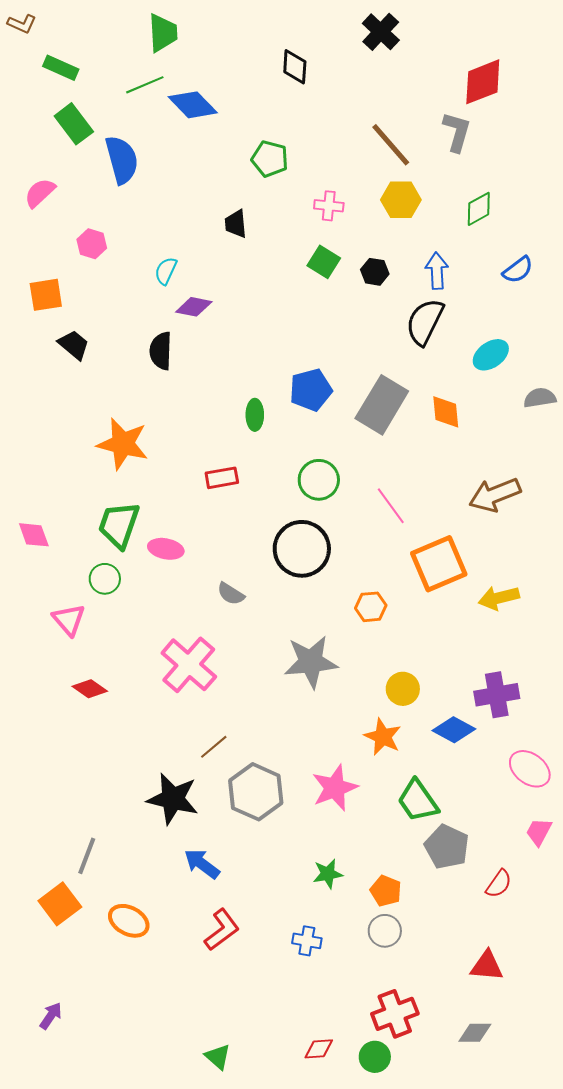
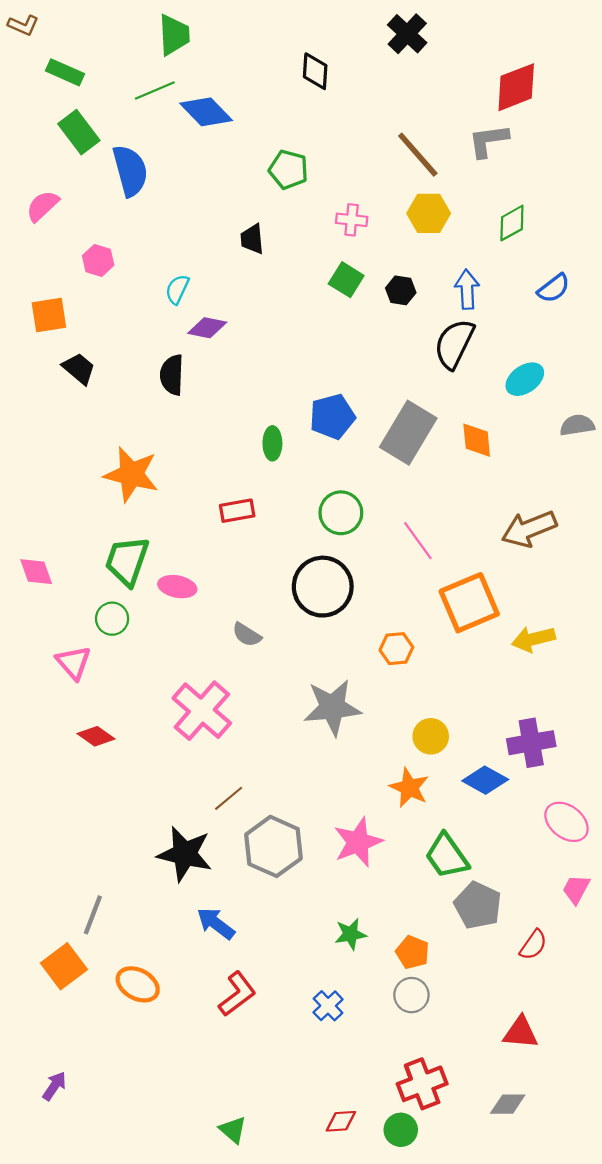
gray L-shape: (457, 132) -> (488, 141), turned -114
blue cross: (307, 941) -> (328, 1006), turned 36

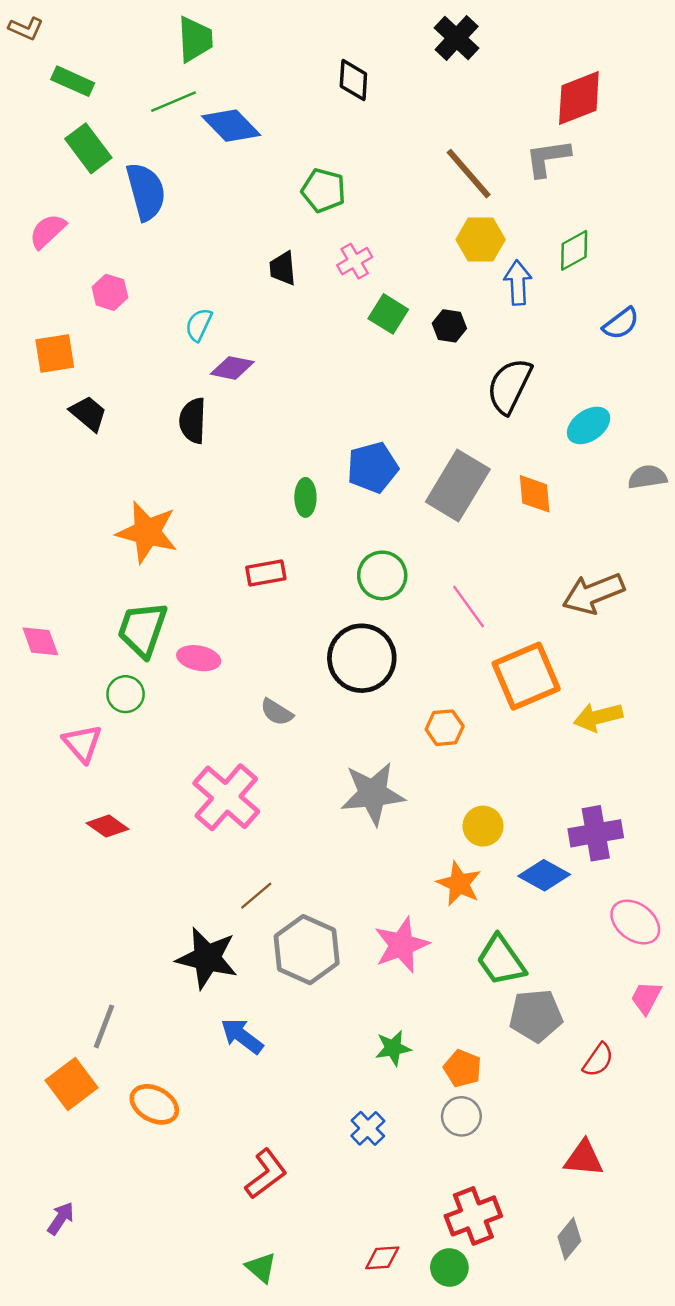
pink cross: (352, 220) -> (355, 261), moved, turned -36
blue arrow: (467, 289) -> (518, 283), moved
gray pentagon: (478, 905) -> (536, 1016), turned -30
red L-shape: (237, 994) -> (266, 1174), moved
gray diamond: (508, 1104) -> (569, 1239), turned -51

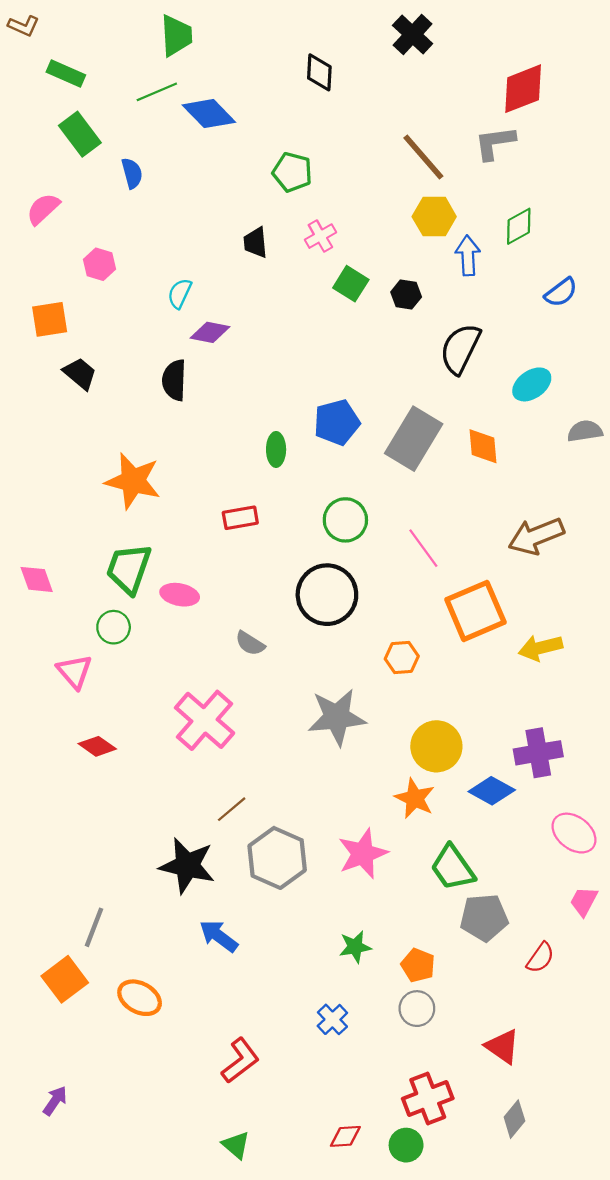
blue semicircle: (146, 192) -> (132, 173), size x0.6
yellow circle: (483, 826) -> (436, 746), size x1.4
red triangle: (584, 1158) -> (503, 1046), moved, turned 30

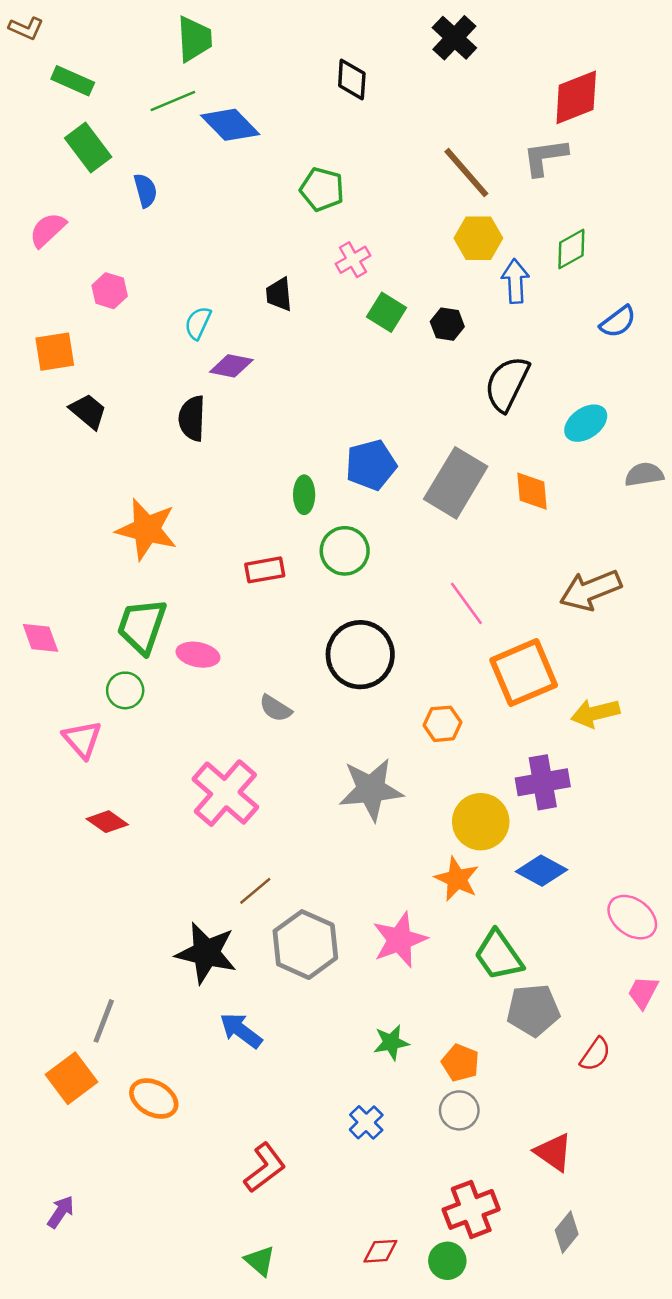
black trapezoid: (255, 243) -> (279, 294), moved
green circle: (345, 520) -> (345, 551), moved
purple cross: (538, 753) -> (543, 782), moved

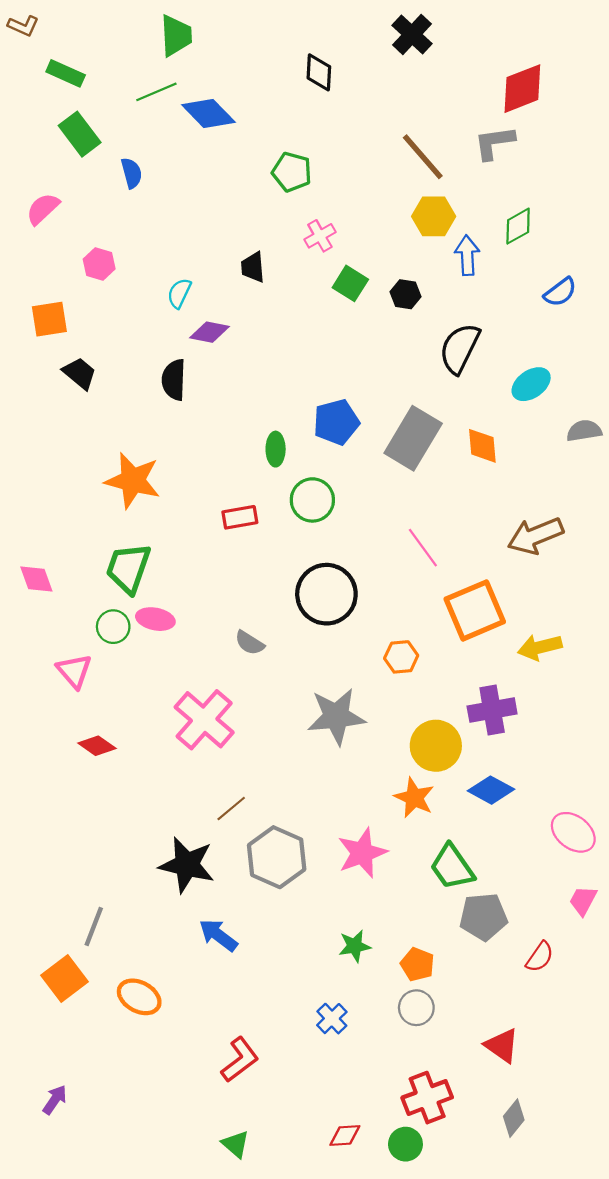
pink ellipse: (198, 655) -> (155, 619), moved

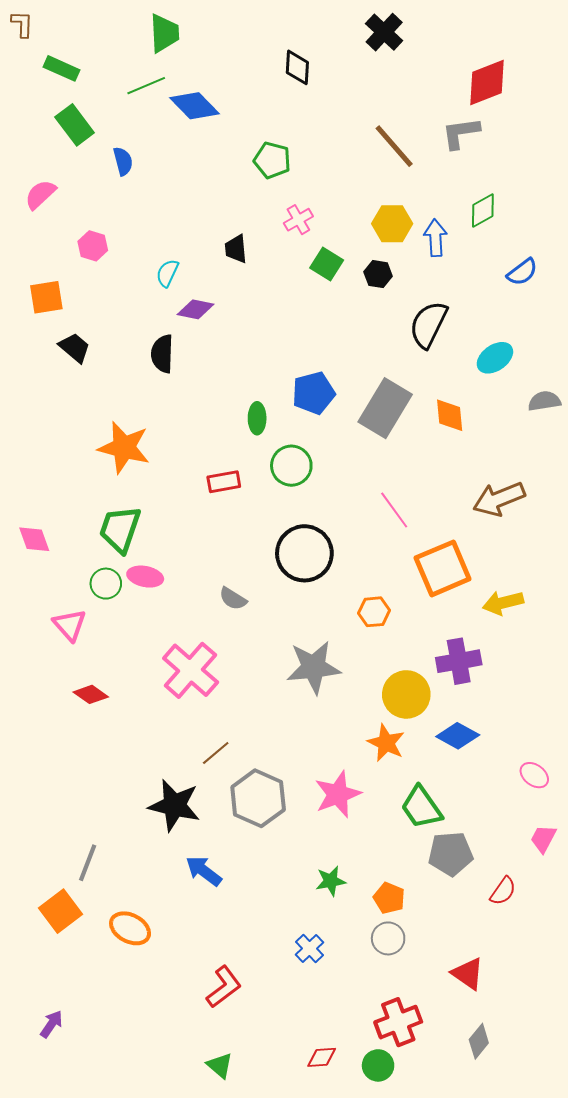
brown L-shape: (23, 26) -> (22, 24), turned -112
yellow hexagon: (434, 216) -> (392, 224), moved
pink ellipse: (573, 832) -> (534, 775), size x0.7

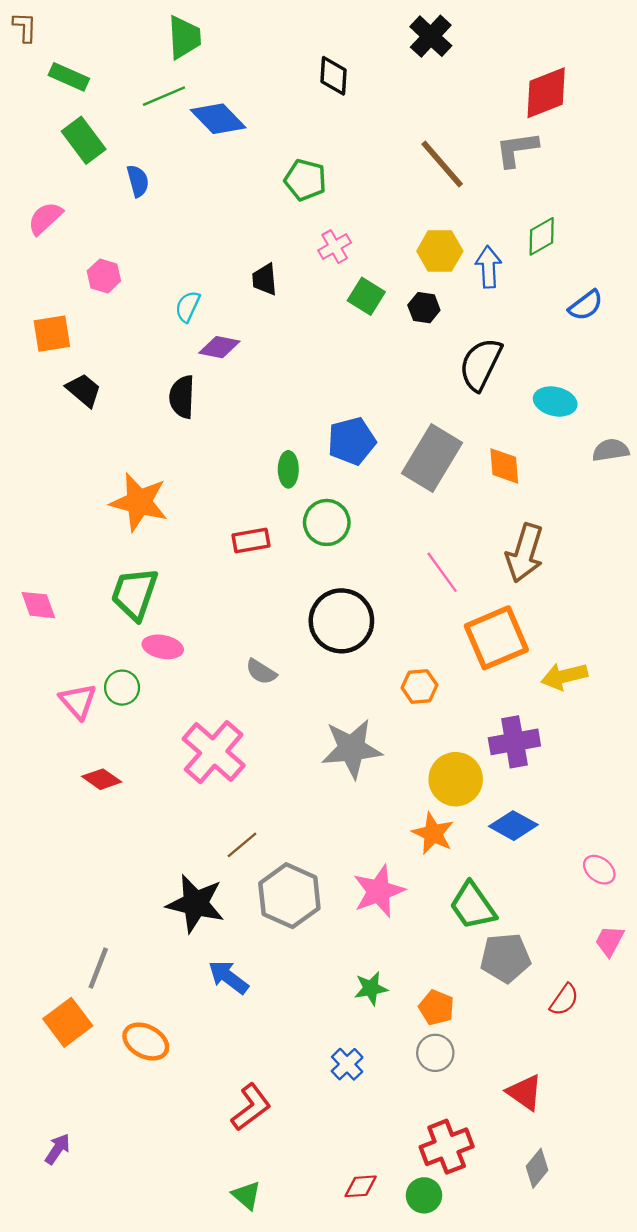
cyan ellipse: (495, 358) -> (555, 401), turned 48
brown arrow: (499, 499) -> (525, 553), moved, turned -51
green circle: (106, 584) -> (122, 688), moved

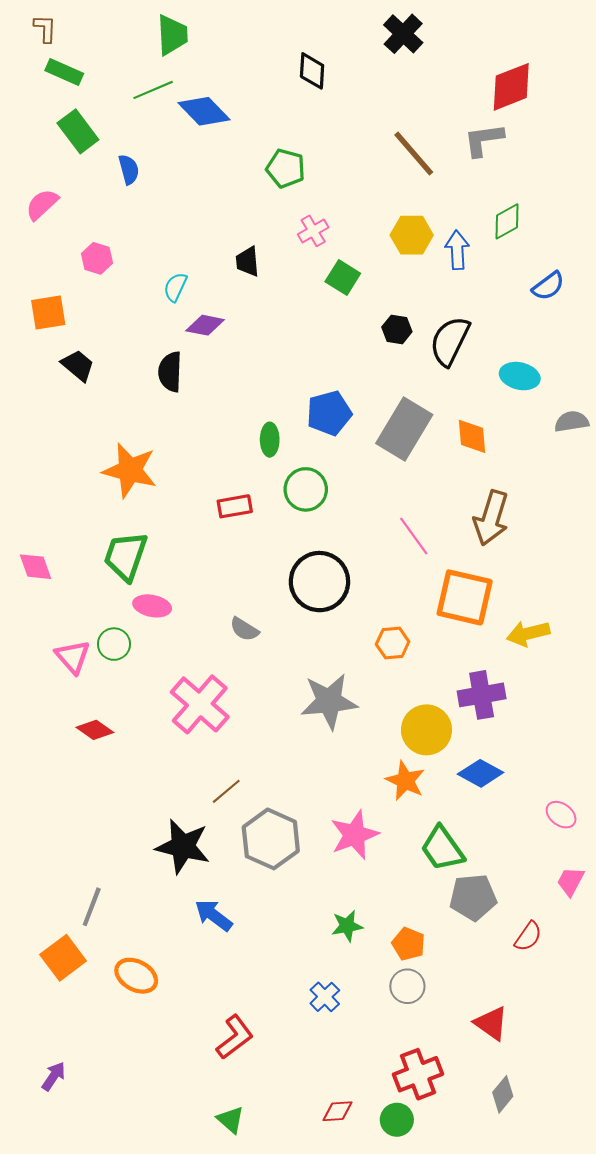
brown L-shape: (25, 27) -> (45, 29), moved
black hexagon: (424, 308) -> (397, 329), moved
orange square: (496, 638) -> (465, 597), turned 36

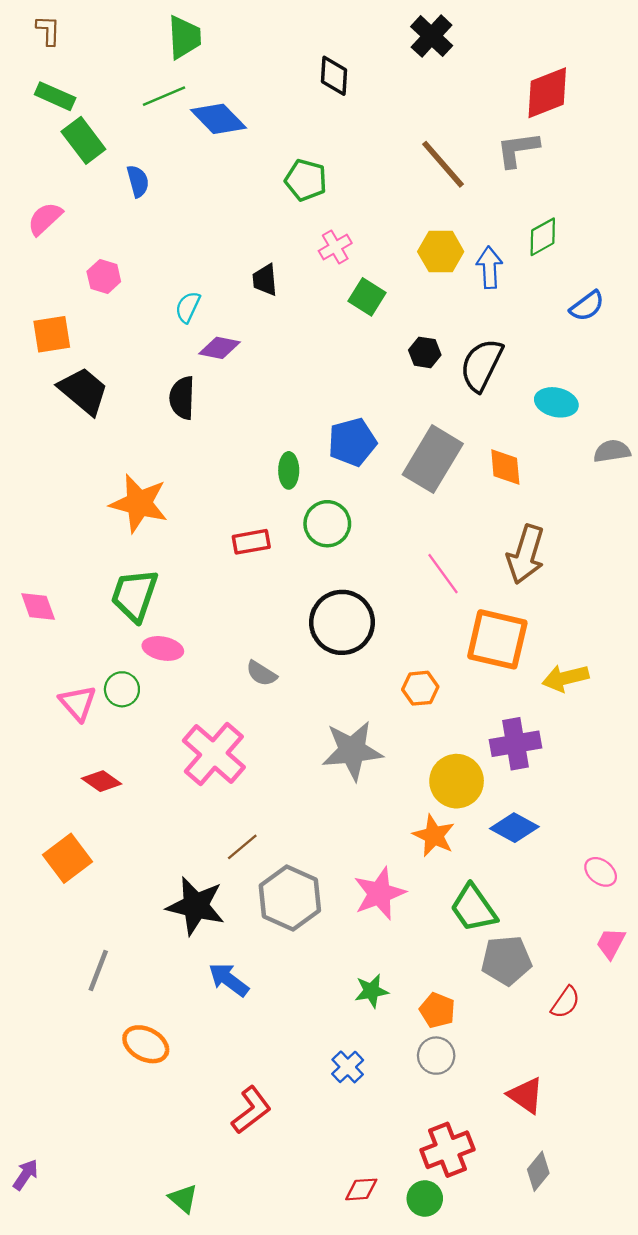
green rectangle: (64, 72) -> (55, 96), moved
black trapezoid: (78, 365) -> (83, 391), size x1.4
orange square: (63, 958) -> (68, 858), moved
purple arrow: (54, 1076) -> (26, 1175), moved
green triangle: (230, 1120) -> (183, 1198), moved

